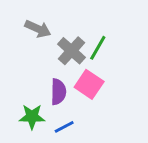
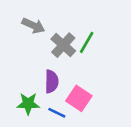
pink square: (89, 84) -> (79, 98), moved
blue line: (64, 127) -> (57, 113), turned 54

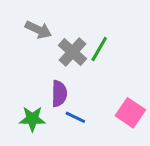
pink square: (79, 98) -> (130, 113), moved
blue line: (57, 113) -> (75, 117), moved

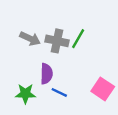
gray arrow: (38, 30) -> (30, 39), moved
gray cross: (72, 52) -> (57, 41), turned -30

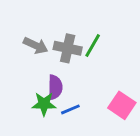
blue line: (59, 92) -> (70, 109), turned -49
green star: (25, 94) -> (44, 104), moved

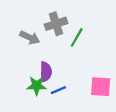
gray cross: (68, 48) -> (56, 24), moved, turned -30
pink square: (122, 105) -> (101, 87), turned -30

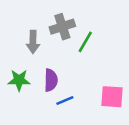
gray arrow: (30, 37) -> (33, 42), turned 66
green star: (37, 86) -> (19, 80), moved

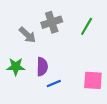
gray arrow: (33, 42) -> (27, 35), turned -48
green line: (85, 42) -> (87, 26), moved

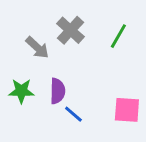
gray cross: (52, 22) -> (71, 30), turned -30
blue line: (54, 84) -> (73, 114), turned 64

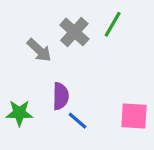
green line: (118, 36) -> (113, 24), moved
green star: (21, 91) -> (19, 113), moved

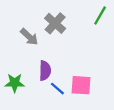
green line: (113, 24) -> (100, 15), moved
pink square: (134, 116) -> (81, 85), moved

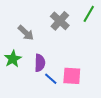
gray cross: (55, 23) -> (60, 21), moved
green star: (15, 83) -> (13, 59), moved, turned -30

